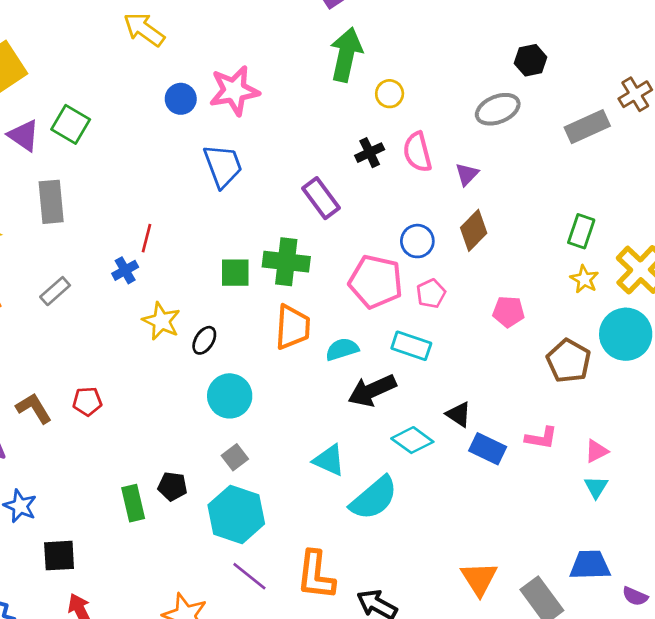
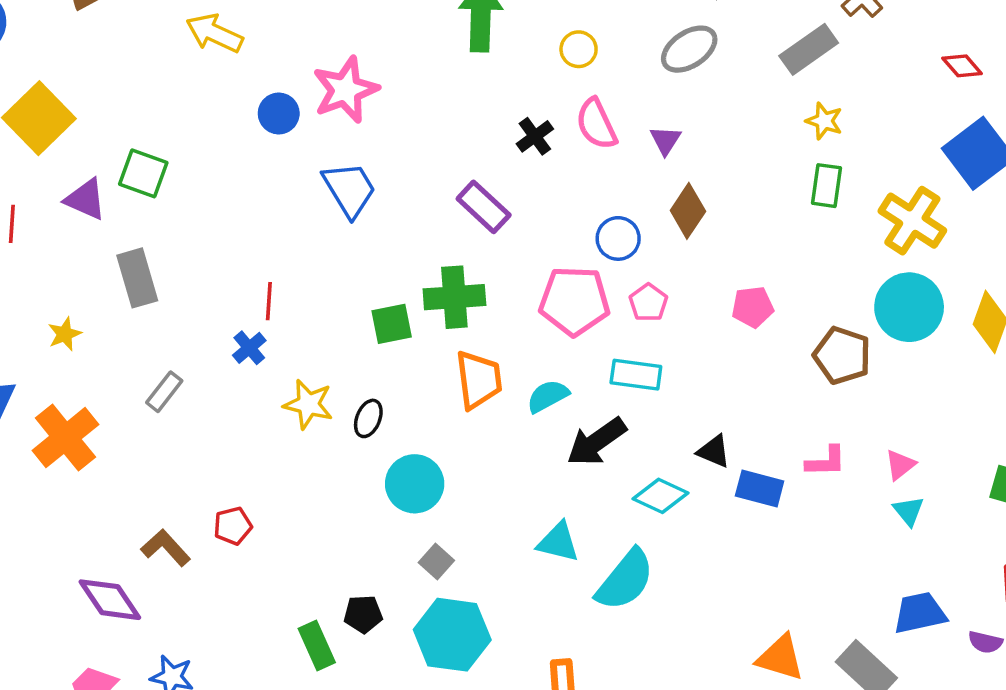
yellow circle: (390, 94) -> (579, 49), moved
yellow star: (584, 279) -> (824, 121), moved
orange triangle: (479, 579) -> (780, 658), turned -30

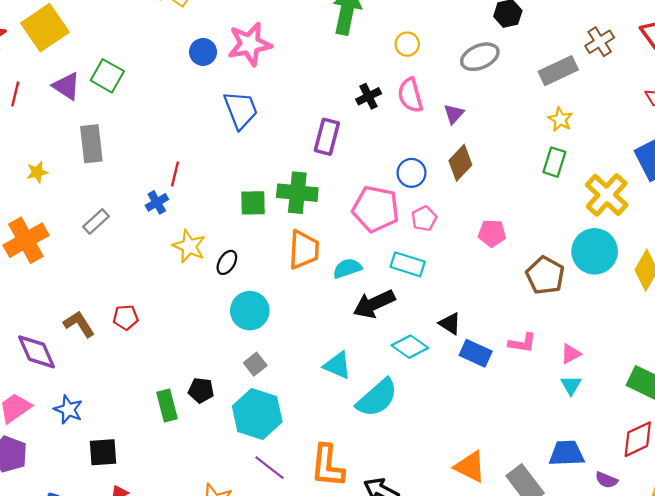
purple rectangle: (484, 207) -> (327, 137), turned 52

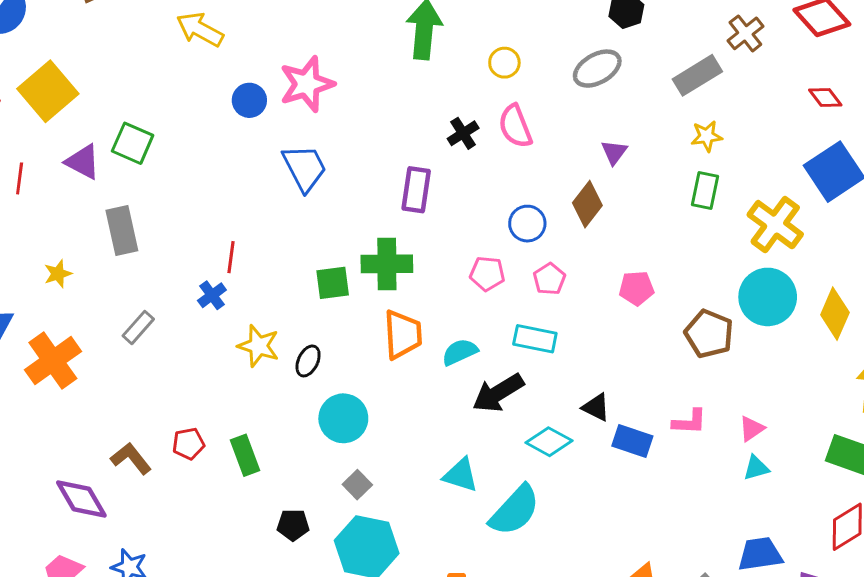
purple triangle: (454, 114) -> (614, 152), moved
yellow star: (560, 119) -> (707, 136), turned -30
pink pentagon: (376, 209) -> (487, 274), size x0.6
cyan triangle: (571, 385) -> (756, 468), turned 50
green rectangle: (167, 406) -> (245, 455), moved

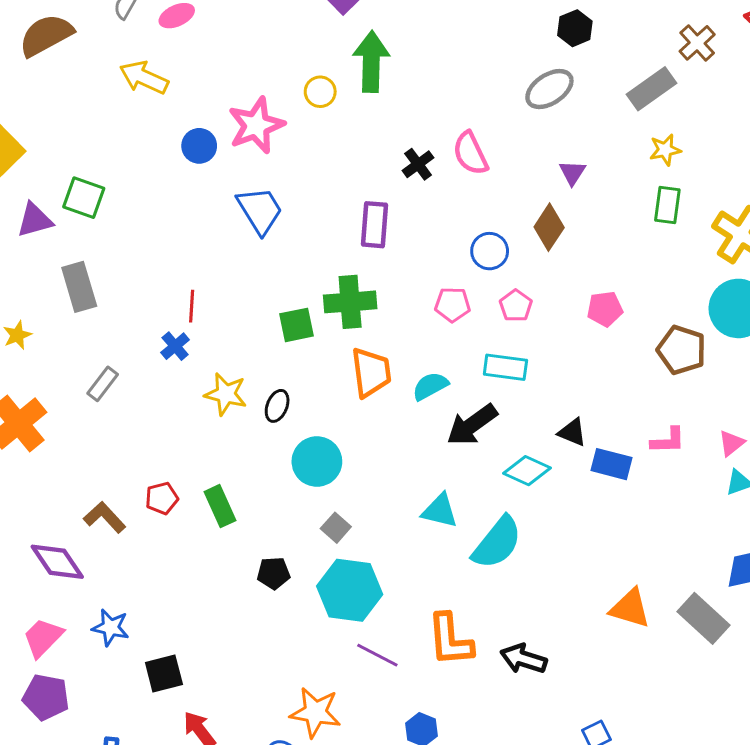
yellow circle: (504, 63) -> (320, 92), moved
purple triangle: (83, 162) -> (35, 220), turned -39

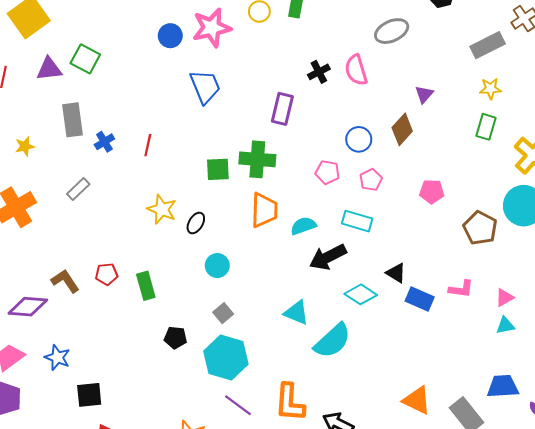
gray ellipse: (549, 89) -> (392, 31), moved
blue cross: (175, 346) -> (104, 142), moved
cyan circle: (317, 462) -> (217, 266), size x0.7
purple diamond: (57, 562) -> (28, 307), turned -60

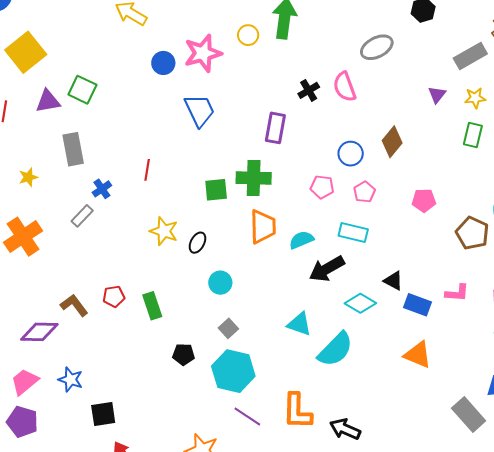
purple triangle: (424, 94) -> (437, 95), moved
blue cross: (104, 142) -> (102, 189), moved
orange triangle: (417, 400) -> (418, 355), moved

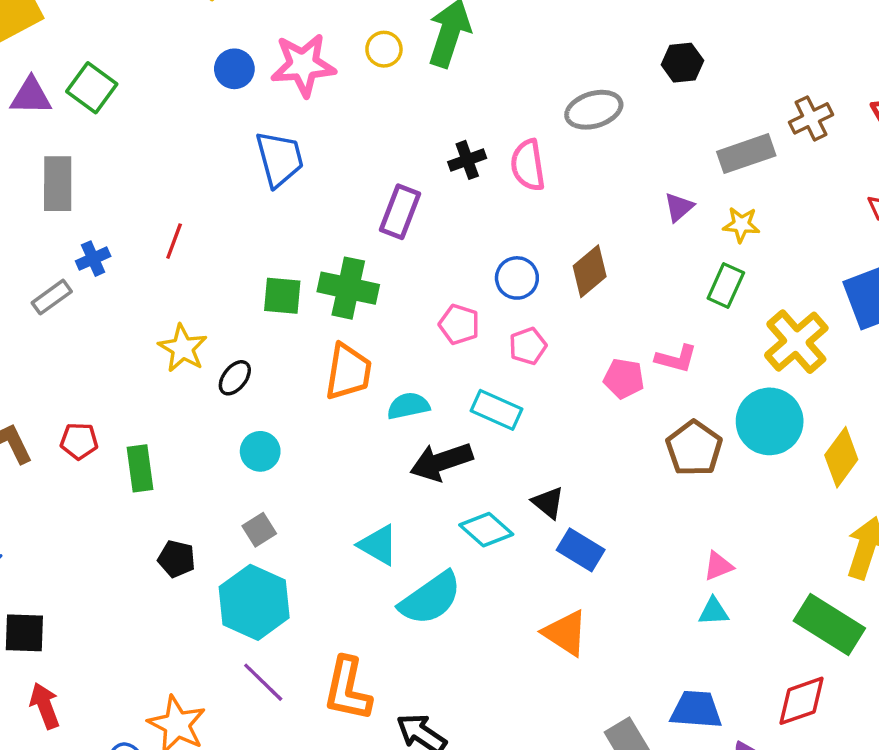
pink L-shape: (457, 293) -> (676, 359), moved

